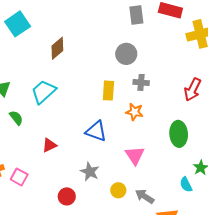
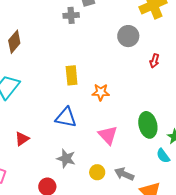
gray circle: (126, 54) -> (128, 36), moved
gray cross: (141, 82) -> (71, 15), moved
red arrow: (193, 89) -> (154, 61), size x0.6
green ellipse: (179, 134) -> (148, 125), moved

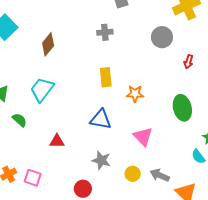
gray cross: (71, 15) -> (105, 32), moved
green ellipse: (148, 125) -> (182, 108), moved
red triangle: (22, 139) -> (57, 141), turned 35

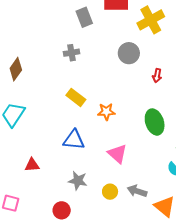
yellow rectangle: (106, 77) -> (76, 97), turned -42

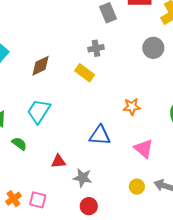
brown diamond: (16, 69) -> (41, 66), turned 30
yellow rectangle: (76, 97) -> (85, 73), moved
gray star: (78, 181) -> (83, 178), moved

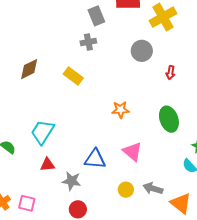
gray cross: (96, 48) -> (88, 42), moved
cyan trapezoid: (39, 111) -> (43, 132), moved
blue triangle: (100, 135) -> (95, 159), moved

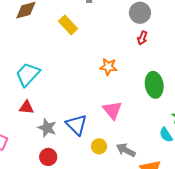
red arrow: (171, 73) -> (142, 38), moved
blue triangle: (95, 159) -> (76, 125), moved, turned 30

